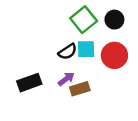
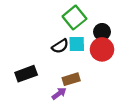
black circle: (114, 20) -> (102, 32), moved
purple arrow: (66, 79) -> (59, 93), moved

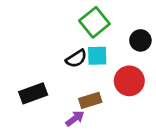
black circle: (102, 32) -> (140, 40), moved
red circle: (102, 49) -> (129, 81), moved

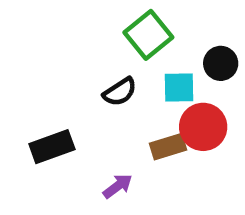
cyan square: (97, 56) -> (179, 87), moved
brown rectangle: (90, 100) -> (168, 147), moved

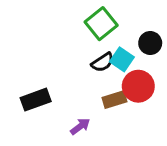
cyan square: (179, 87) -> (122, 59), turned 35
black semicircle: (120, 92) -> (103, 62), moved

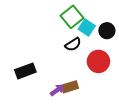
cyan square: (122, 59) -> (87, 28), moved
brown rectangle: (114, 100) -> (70, 87), moved

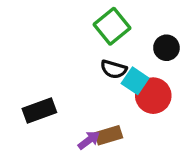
cyan square: (87, 28) -> (135, 81), moved
black semicircle: (73, 44) -> (114, 69), turned 49

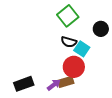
red circle: (153, 96) -> (74, 67), moved
black rectangle: (39, 110) -> (24, 84), moved

